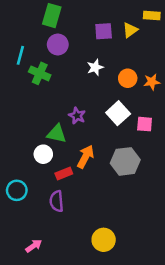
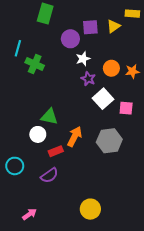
purple circle: (58, 44) -> (70, 39), moved
purple star: (77, 116) -> (88, 79), moved
purple semicircle: (57, 201) -> (49, 175), turned -120

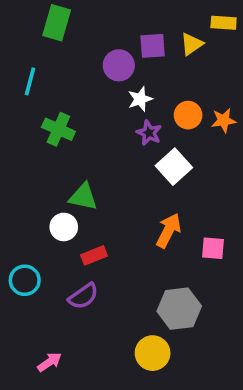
green rectangle: (45, 14) -> (57, 23), moved
green cross: (35, 64) -> (58, 129), moved
pink square: (126, 108) -> (213, 248), moved
orange arrow: (75, 137) -> (169, 231), moved
gray hexagon: (109, 141) -> (179, 309), moved

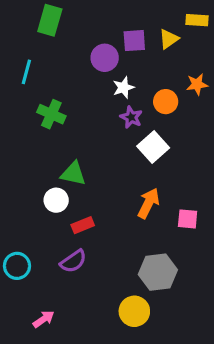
orange star: (224, 120) -> (197, 84), moved
cyan circle: (25, 280) -> (17, 266), moved

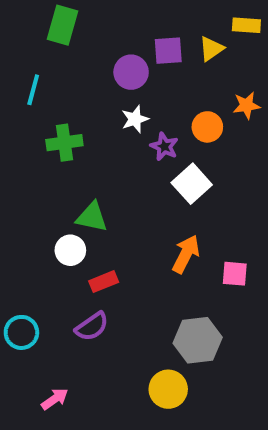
white star: (123, 88) -> (135, 119), moved
green cross: (51, 114) -> (64, 143), turned -32

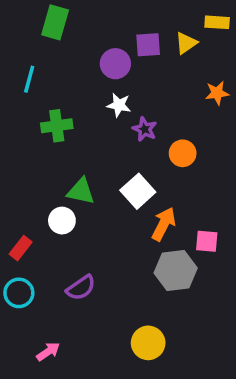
white star: (135, 119) -> (119, 105), turned 30
orange circle: (207, 127) -> (183, 153), moved
white square: (192, 184) -> (138, 191), moved
red rectangle: (104, 282) -> (21, 248), moved, turned -30
gray hexagon: (198, 340) -> (176, 270), moved

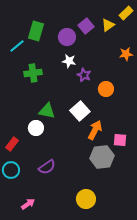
green rectangle: (55, 22) -> (36, 31), moved
yellow rectangle: (217, 22) -> (126, 13), turned -48
purple square: (148, 45) -> (86, 26), turned -35
cyan line: (29, 79) -> (17, 46), turned 35

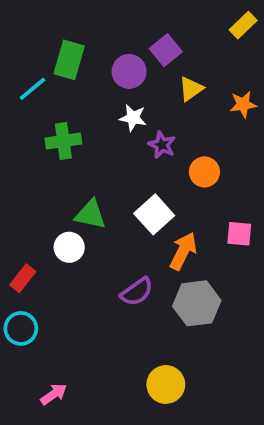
yellow triangle: (108, 25) -> (191, 89), moved
pink square: (120, 140) -> (239, 234), moved
purple semicircle: (47, 167) -> (137, 292), moved

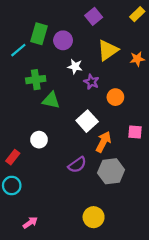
purple square: (166, 50) -> (94, 16), moved
purple circle: (129, 71) -> (63, 40), moved
yellow triangle: (191, 89) -> (108, 50), size x1.5
green triangle: (90, 214) -> (51, 100), moved

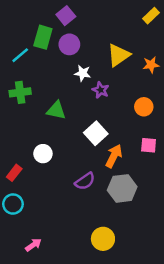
purple square: (94, 16) -> (66, 16), moved
green cross: (36, 80) -> (20, 92), moved
orange circle: (115, 97) -> (144, 107), moved

